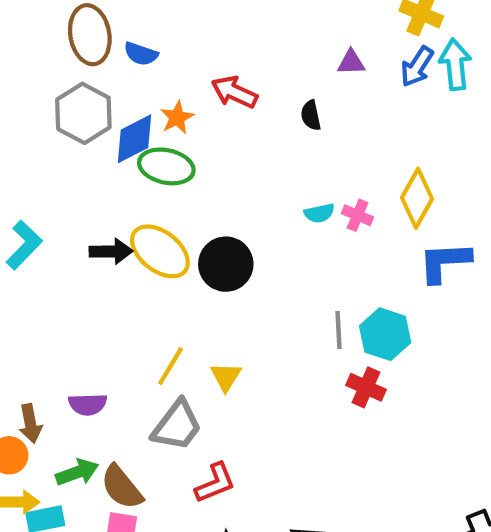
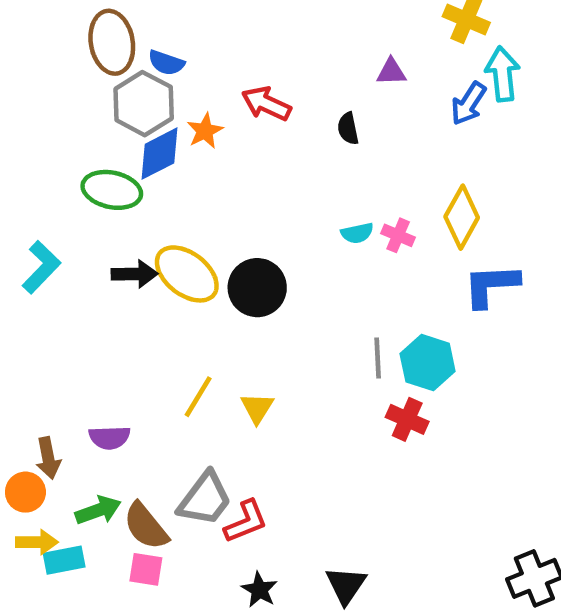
blue arrow: (417, 67) -> (468, 104), moved
gray hexagon: (83, 113) -> (144, 104), moved
green ellipse: (166, 166) -> (112, 190), moved
gray trapezoid: (177, 426) -> (205, 499), moved

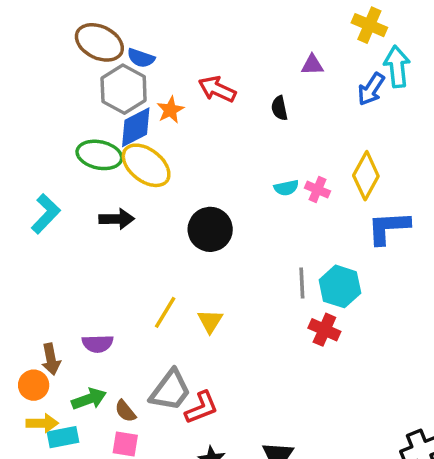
brown ellipse: (112, 42) -> (99, 42), turned -54
yellow ellipse: (187, 274) -> (146, 165), moved
brown semicircle: (146, 526) -> (125, 411), size x0.6

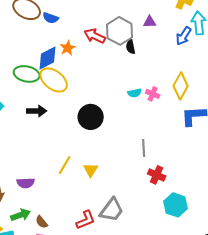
gray hexagon: (124, 89) -> (120, 31), moved
cyan hexagon: (340, 286) -> (176, 205), moved
gray trapezoid: (170, 390) -> (112, 210), moved

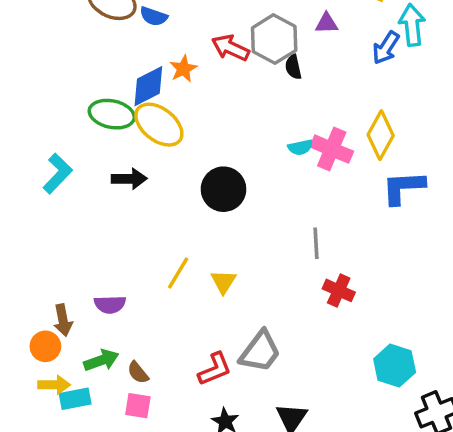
pink cross: (153, 94) -> (332, 149), size x1.6
cyan hexagon: (176, 205) -> (395, 366), moved

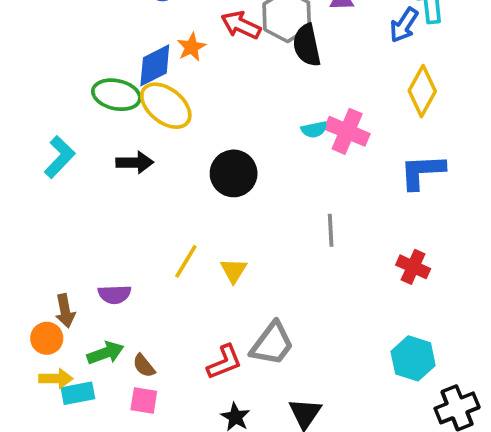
black semicircle: (293, 67) -> (307, 45), size x1.6
yellow diamond: (381, 135) -> (422, 91), moved
red cross: (339, 290) -> (413, 267), moved

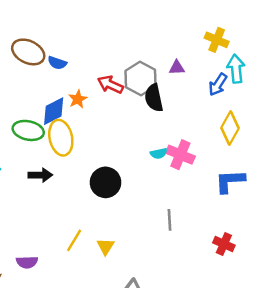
yellow ellipse: (166, 106) -> (61, 138), turned 40

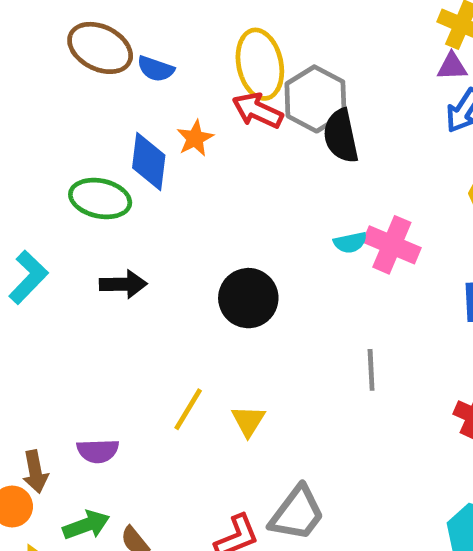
purple triangle: (177, 68) -> (452, 67), moved
blue diamond: (54, 111) -> (149, 161), turned -56
yellow ellipse: (61, 138) -> (260, 64), moved

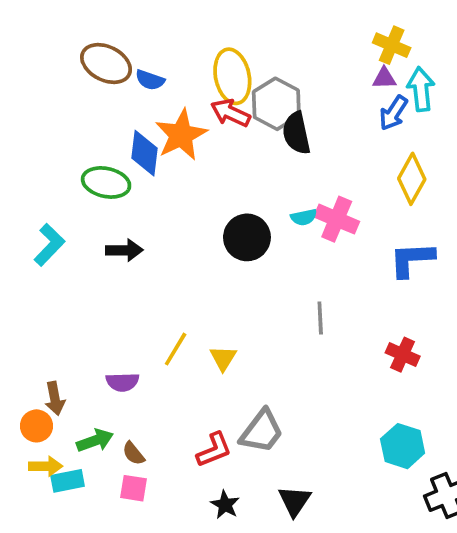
orange star: (195, 138) -> (181, 135), size x1.8
black circle: (248, 298) -> (247, 237), moved
purple semicircle: (98, 451) -> (123, 382), moved

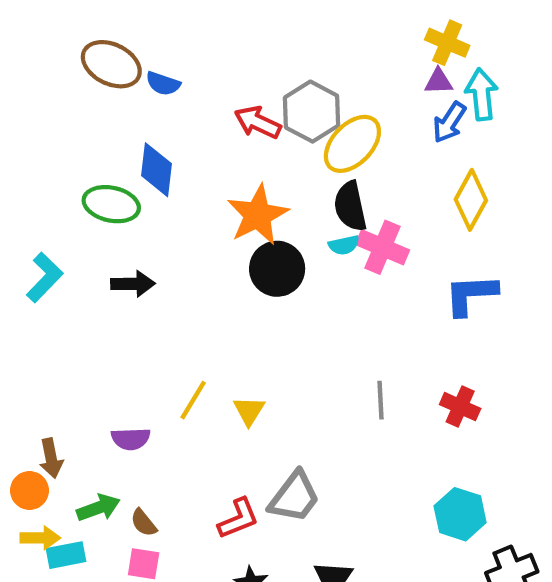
yellow ellipse: (232, 76) -> (352, 144), moved, turned 56
black semicircle: (296, 133) -> (350, 206), moved
orange star: (181, 135) -> (258, 215), moved
gray line: (320, 318) -> (380, 400), moved

